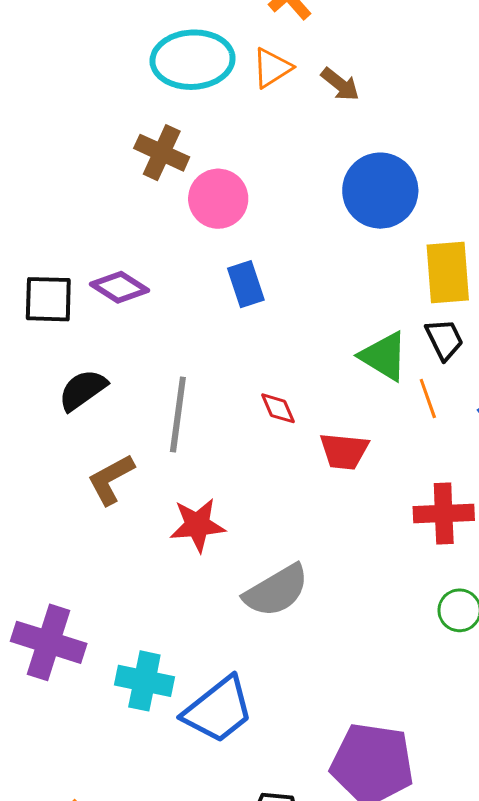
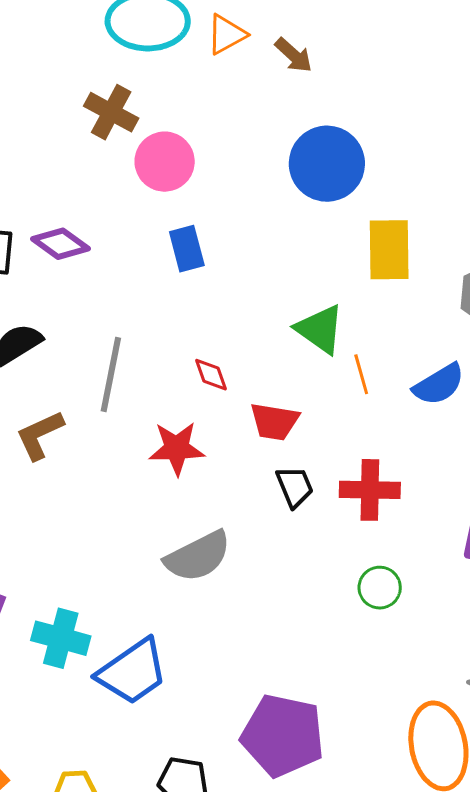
black trapezoid: (444, 339) -> (295, 487), moved
red star: (197, 525) -> (177, 448), moved

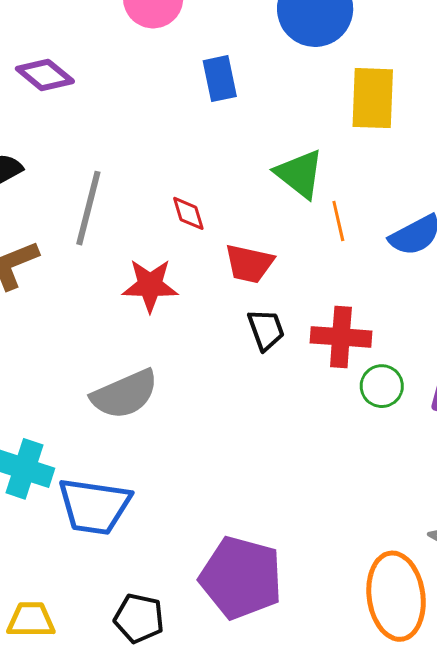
blue rectangle: (187, 249) -> (220, 79), moved
gray semicircle: (198, 556) -> (125, 394), moved
green circle: (380, 588) -> (382, 386), moved
blue trapezoid: (132, 672) -> (94, 506), turned 40

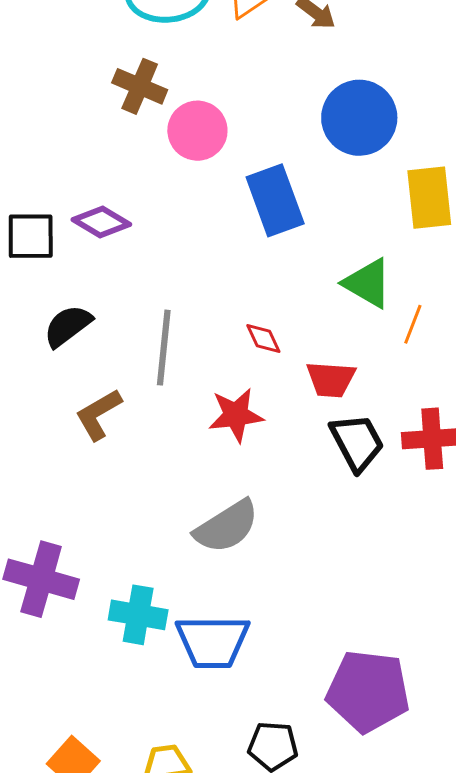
blue rectangle: (220, 79) -> (275, 200), size x1.5
orange line: (338, 221) -> (413, 324), turned 42
black trapezoid: (266, 330) -> (357, 442), size x1.4

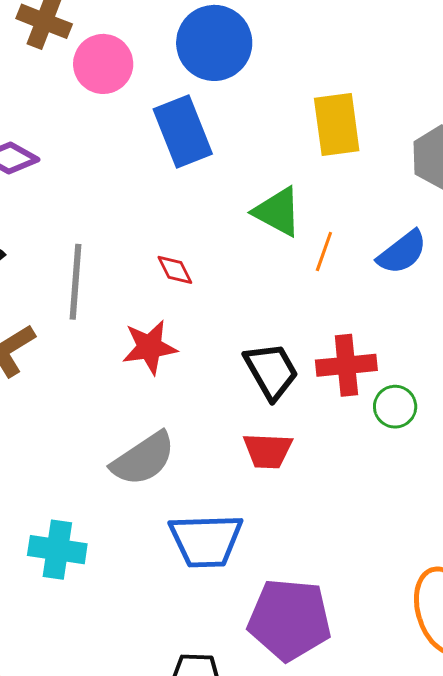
blue circle: (359, 118) -> (214, 43), moved
red trapezoid: (331, 379) -> (268, 451), moved
blue trapezoid: (213, 642) -> (206, 540), moved

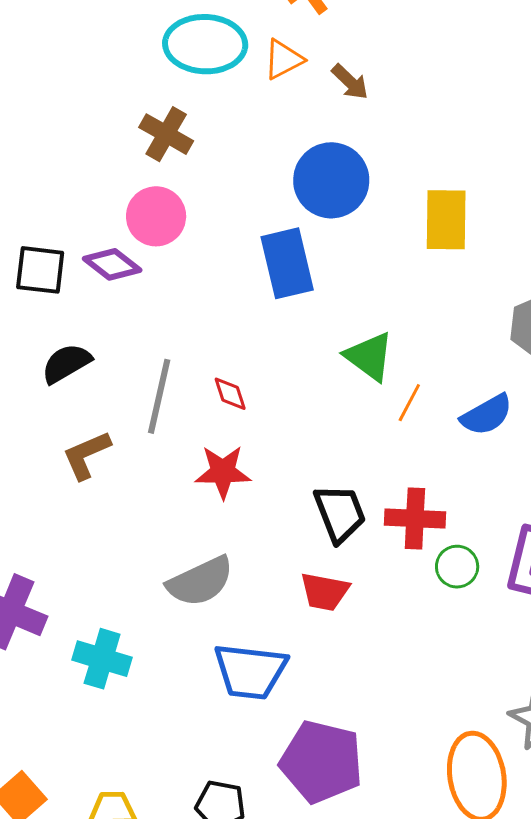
pink circle: (103, 64) -> (156, 216), moved
yellow rectangle: (337, 124) -> (446, 220), moved
red diamond: (175, 270) -> (230, 394), moved

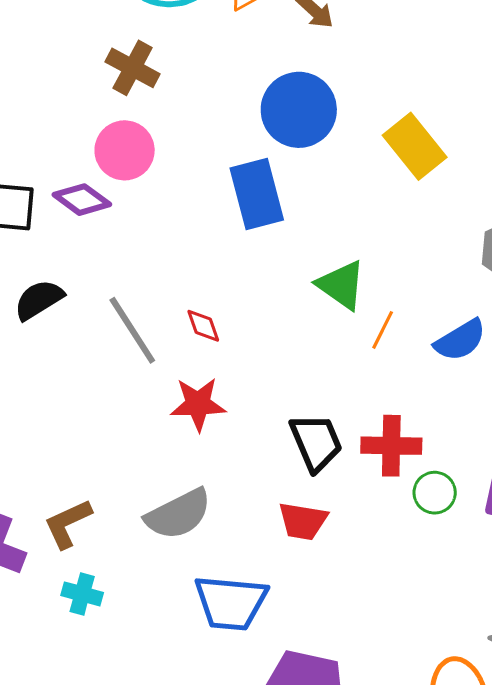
yellow rectangle: (446, 220) -> (415, 146), turned -38
gray line: (159, 396) -> (132, 330), turned -44
brown L-shape: (86, 455) -> (68, 524), moved
cyan cross: (102, 659) -> (82, 594), size x0.7

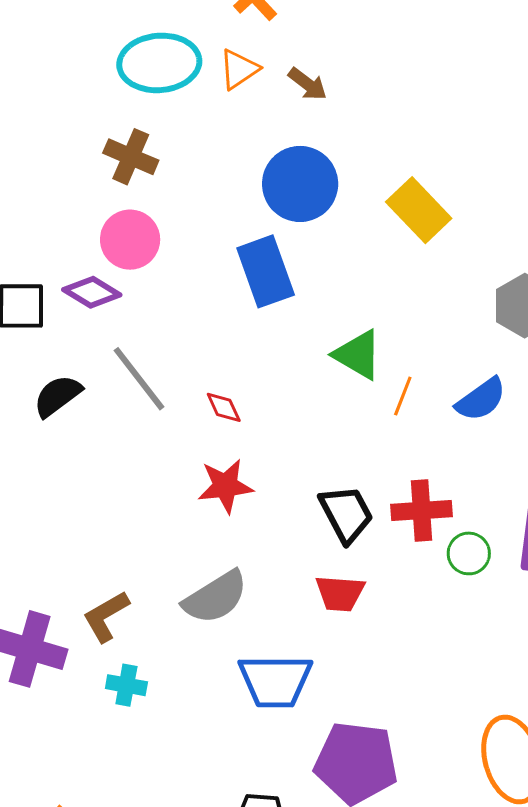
gray line: (132, 330) -> (139, 379), moved

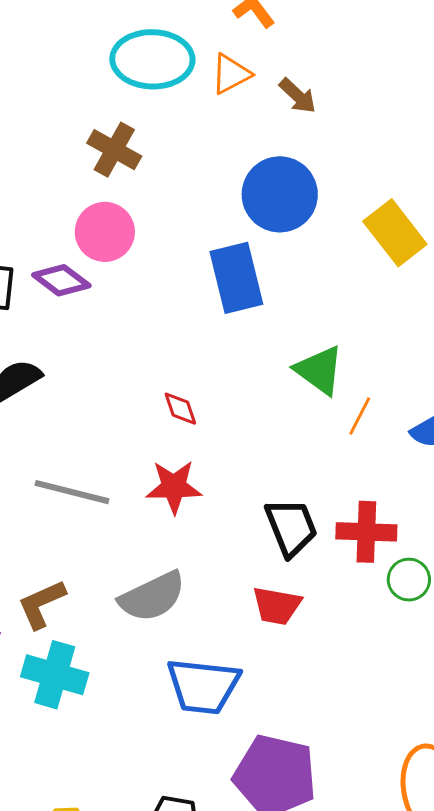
gray line: (139, 379) -> (72, 492), moved, turned -44
cyan cross: (126, 685) -> (55, 675), size x1.6

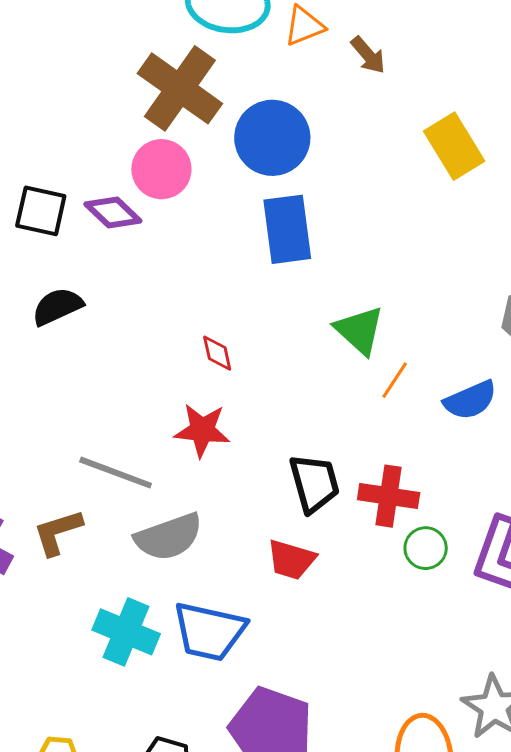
brown cross: (114, 150) -> (180, 88), size x1.6
blue circle: (280, 194) -> (272, 138), moved
yellow rectangle: (395, 233) -> (454, 146), moved
gray line: (72, 492) -> (116, 473), moved
cyan cross: (55, 675) -> (126, 632), moved

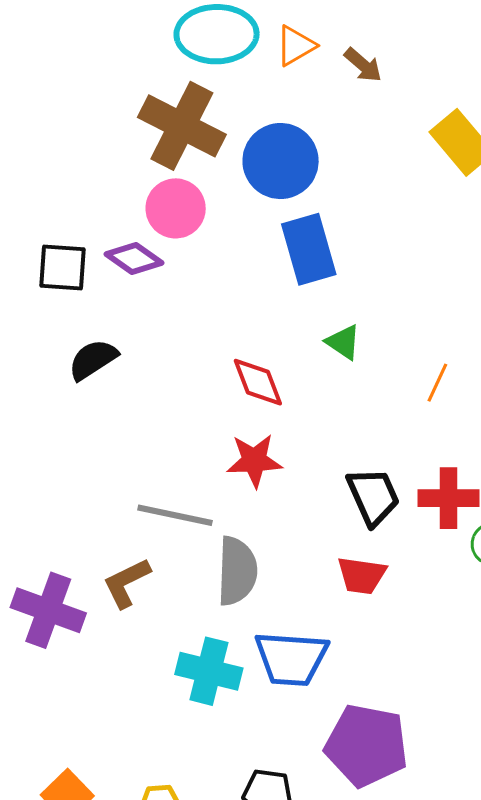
green triangle: (359, 330) -> (343, 342), moved, size x0.7
red diamond: (217, 353) -> (258, 382), size x1.5
gray semicircle: (169, 537) -> (237, 571), turned -60

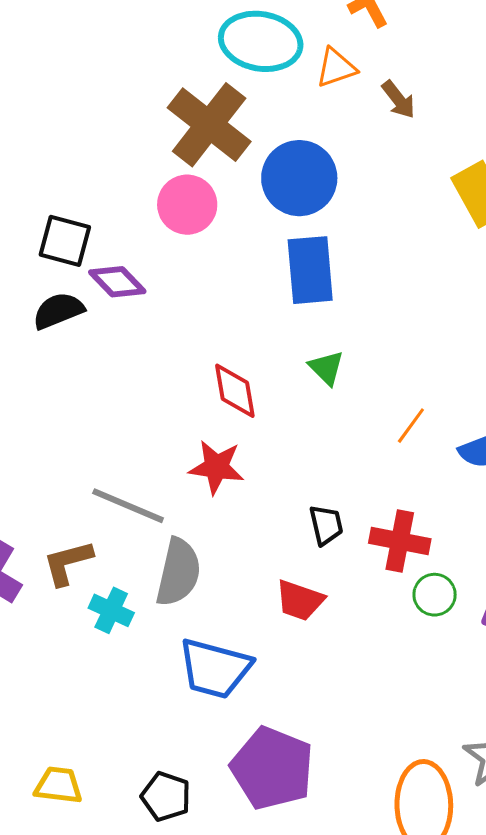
purple diamond: (134, 258) -> (117, 282), moved
black semicircle: (93, 360) -> (58, 311), moved
black trapezoid: (373, 496) -> (326, 525), size x0.7
cyan cross: (209, 671) -> (111, 610), moved, size x0.7

